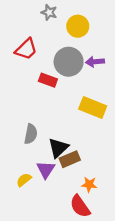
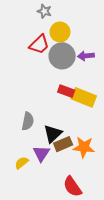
yellow circle: (78, 26) -> (60, 32), moved
red trapezoid: (26, 49) -> (39, 44), moved
red rectangle: (48, 80) -> (66, 91), moved
orange star: (89, 184) -> (84, 147), moved, size x1.5

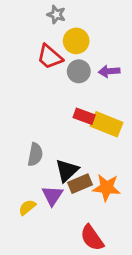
red trapezoid: (39, 44) -> (50, 57), turned 85
gray circle: (62, 56) -> (79, 71), size x0.7

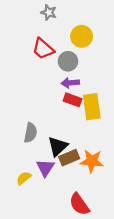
yellow circle: (76, 41) -> (82, 36), moved
purple arrow: (109, 71) -> (70, 83), moved
yellow rectangle: (107, 124) -> (92, 107), turned 60

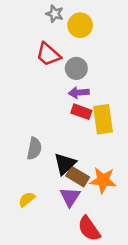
yellow circle: (82, 36) -> (80, 25), moved
brown rectangle: (69, 158) -> (78, 177), turned 54
purple triangle: (45, 168) -> (70, 197), moved

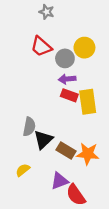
yellow circle: (80, 25) -> (84, 48), moved
black triangle: (65, 164) -> (43, 140), moved
purple triangle: (70, 197) -> (60, 181), moved, turned 36

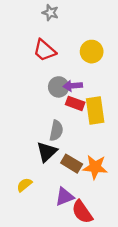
gray circle: (65, 58) -> (59, 87), moved
gray semicircle: (29, 127) -> (56, 131), moved

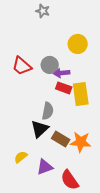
red trapezoid: (44, 50) -> (22, 66), moved
gray circle: (59, 87) -> (50, 65), moved
purple triangle: (65, 197) -> (45, 167), moved

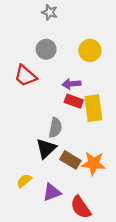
gray circle: (50, 65) -> (46, 49), moved

